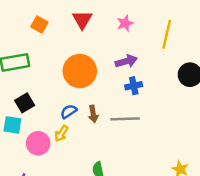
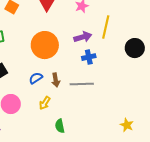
yellow line: (167, 34) -> (106, 27), moved
yellow arrow: (61, 134) -> (45, 103), moved

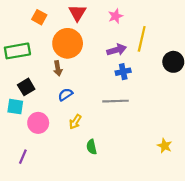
orange circle: (45, 45) -> (68, 43), moved
brown arrow: (56, 80) -> (58, 68), moved

